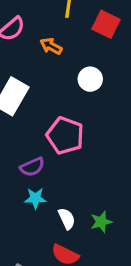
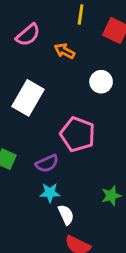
white semicircle: (67, 219) -> (66, 215), moved
green star: (101, 222) -> (111, 196), moved

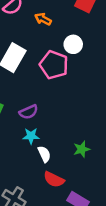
pink pentagon: (78, 134) -> (54, 65), moved
green star: (111, 196) -> (82, 149), moved

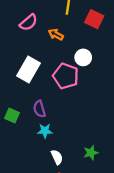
purple semicircle: (29, 112) -> (39, 109), moved, turned 98
cyan star: (31, 136) -> (45, 131), moved

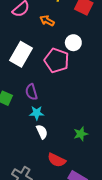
white semicircle: (57, 157) -> (42, 132), moved

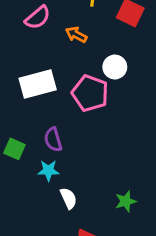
white rectangle: (21, 54) -> (38, 84), turned 45
cyan star: (37, 113) -> (48, 170), moved

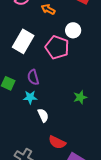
white rectangle: (38, 84) -> (23, 41), turned -45
green star: (126, 201) -> (80, 97), moved

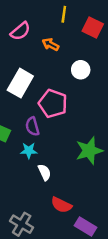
pink pentagon: (57, 47) -> (53, 104), moved
green star: (80, 97) -> (89, 151), size x1.6

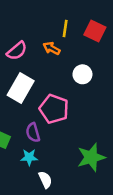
yellow line: (64, 14) -> (65, 28), moved
pink semicircle: (20, 31) -> (17, 51), moved

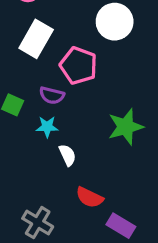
white circle: (82, 74) -> (115, 22), size x1.5
purple semicircle: (33, 133) -> (52, 95), turned -60

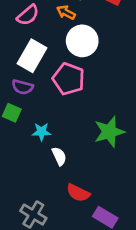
white circle: (115, 22) -> (82, 41), moved
purple semicircle: (52, 95) -> (23, 87), moved

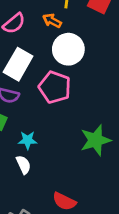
white semicircle: (59, 156) -> (24, 165), moved

